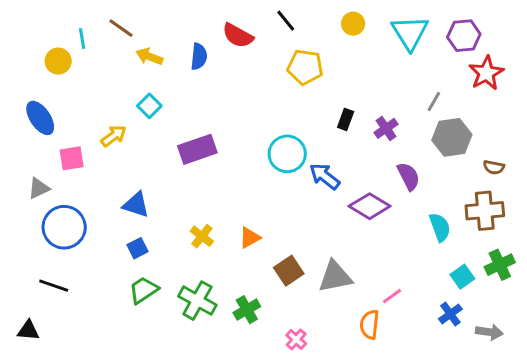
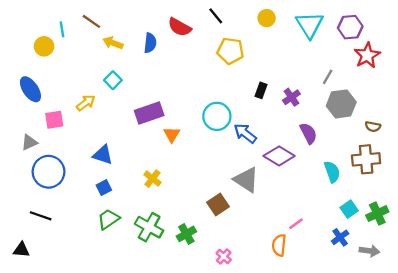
orange triangle: (250, 238) -> (172, 134), moved, turned -30
green cross: (500, 265) -> (377, 214), moved
gray triangle: (335, 277) -> (246, 180), moved, turned 44

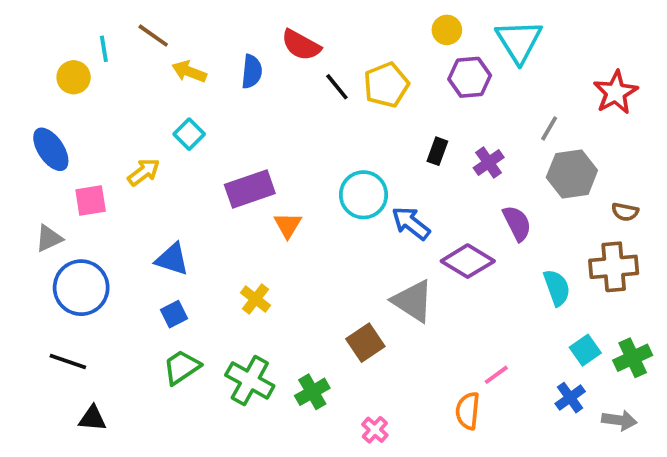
black line: (216, 16) -> (337, 87), moved
purple hexagon: (350, 27) -> (470, 77), moved
yellow pentagon: (230, 51) -> (386, 85), turned -30
black triangle: (21, 250) -> (93, 418), moved

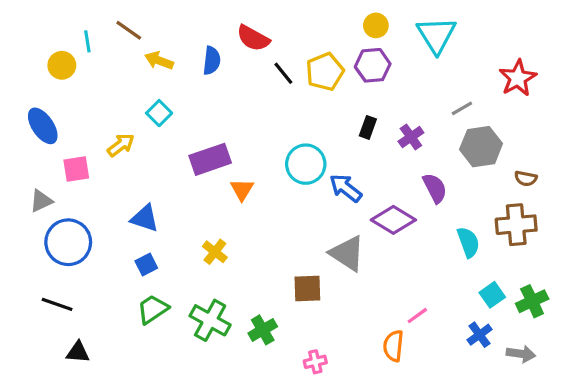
purple hexagon: (470, 77) -> (373, 65), moved
gray line: (549, 128) -> (462, 108), turned 30
brown square: (365, 343) -> (307, 288), turned 32
pink cross: (375, 430) -> (315, 362), turned 35

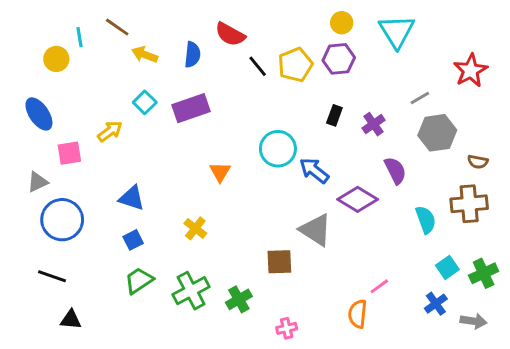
purple rectangle: (210, 159) -> (191, 108), moved
green cross: (210, 320) -> (191, 291), turned 33

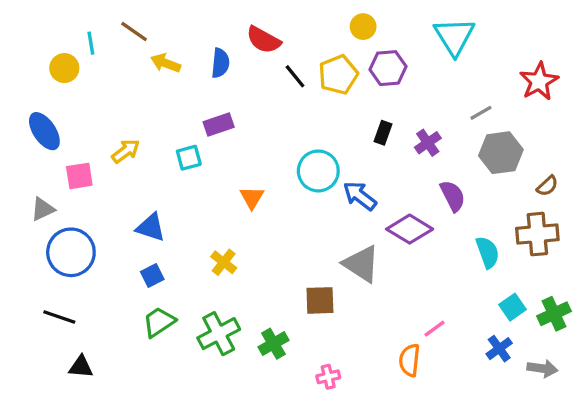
yellow circle: (342, 23) -> (363, 27), moved
cyan square: (145, 102) -> (189, 158), moved, turned 30
purple rectangle: (191, 108) -> (219, 124), size x0.7
brown semicircle: (478, 162) -> (547, 186), turned -54

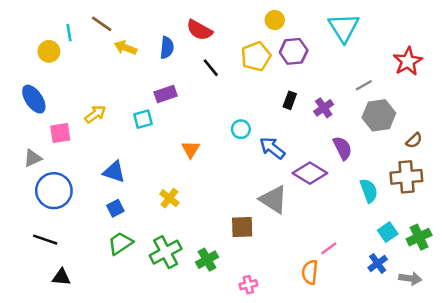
black line: (295, 76) -> (211, 68), moved
cyan circle: (318, 171) -> (241, 129), size x0.6

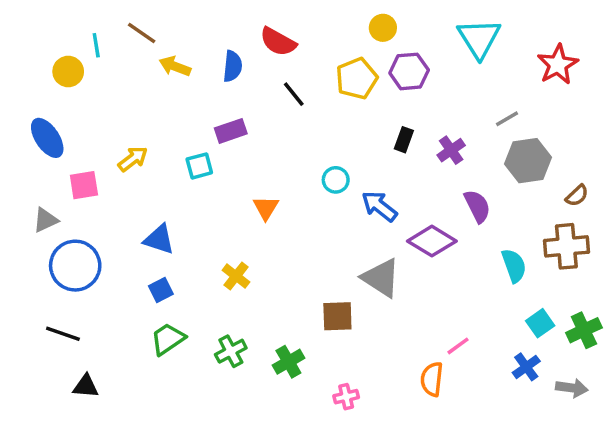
red star: (408, 61) -> (558, 64), moved
green cross: (166, 252) -> (231, 351), size x0.7

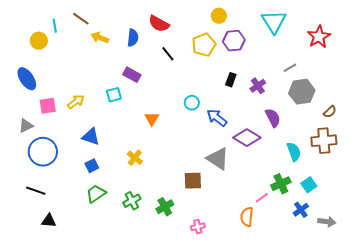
purple rectangle: (231, 131) -> (132, 75), turned 48
yellow arrow: (133, 159) -> (76, 102), moved
green cross: (584, 330) -> (281, 184), moved

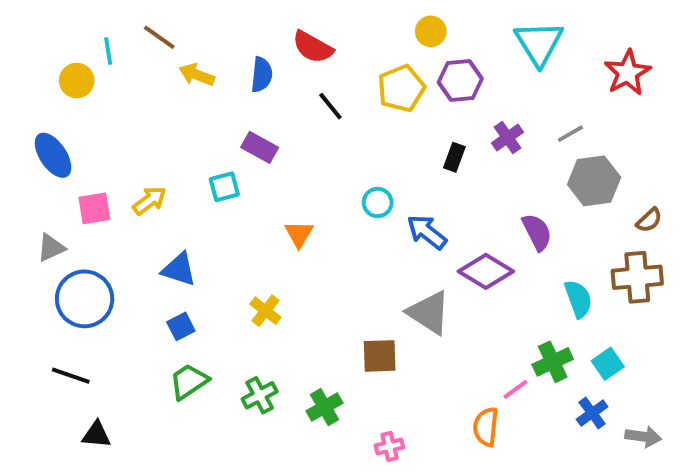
purple cross: (258, 86) -> (507, 138), moved

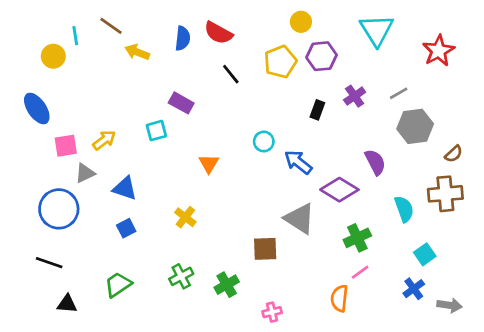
blue semicircle: (262, 75) -> (183, 38), moved
gray triangle: (51, 248) -> (85, 173), moved
green cross: (553, 362) -> (357, 238), moved
green trapezoid: (189, 381) -> (118, 285), moved

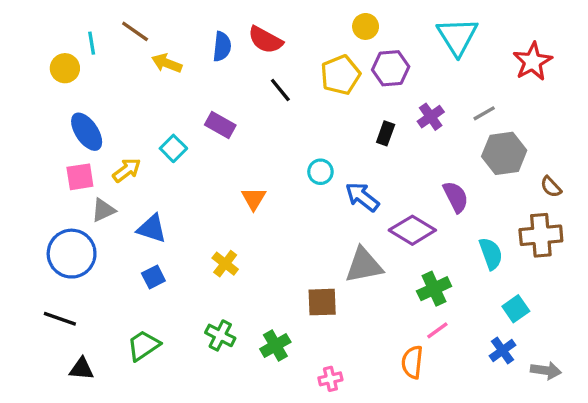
blue ellipse: (37, 108) -> (87, 132), moved
cyan square: (156, 131) -> (173, 148), moved, turned -30
brown semicircle: (454, 154) -> (551, 187), turned 90
gray triangle: (300, 219) -> (364, 265), turned -44
green cross: (181, 276) -> (220, 335), turned -35

